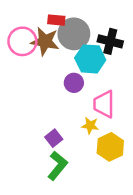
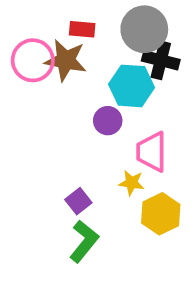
gray circle: (74, 34) -> (144, 29), moved

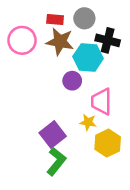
gray circle: (144, 29) -> (84, 18), moved, size x0.7
brown star: (66, 60) -> (60, 42), moved
purple square: (78, 201) -> (53, 135), size x1.5

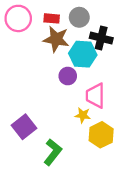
pink circle: (22, 40) -> (18, 18), moved
purple square: (53, 135) -> (24, 127), moved

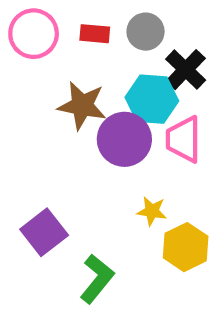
black cross: (101, 38) -> (186, 70), turned 30
brown star: (56, 39) -> (82, 105), moved
purple circle: (68, 76) -> (124, 139), size x1.6
pink trapezoid: (95, 96) -> (184, 139), moved

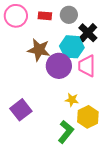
green L-shape: (97, 279) -> (66, 132), moved

